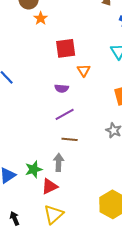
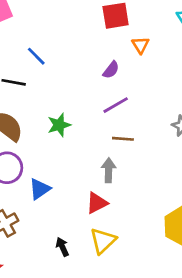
purple semicircle: (62, 88) -> (111, 70), turned -56
green star: (34, 169) -> (59, 125), moved
black arrow: (15, 218) -> (62, 247), moved

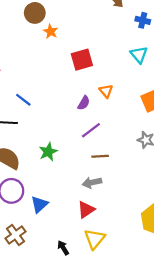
orange triangle: (140, 45) -> (106, 91), moved
gray arrow: (109, 170) -> (92, 183), turned -96

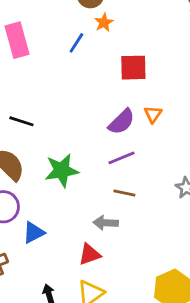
blue line: (23, 100) -> (76, 43), moved, turned 70
purple semicircle: (84, 103) -> (122, 122), size x1.5
green star: (48, 152) -> (62, 170), size x1.4

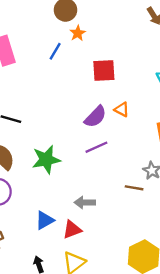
orange triangle: (153, 114) -> (122, 109), turned -35
brown line: (124, 193) -> (134, 188), moved
blue triangle: (34, 233) -> (45, 220), moved

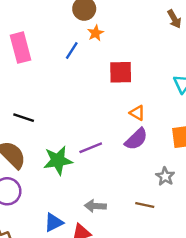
purple semicircle: (95, 117) -> (136, 139), moved
purple line: (96, 147) -> (91, 148), moved
brown line: (134, 188) -> (145, 205), moved

